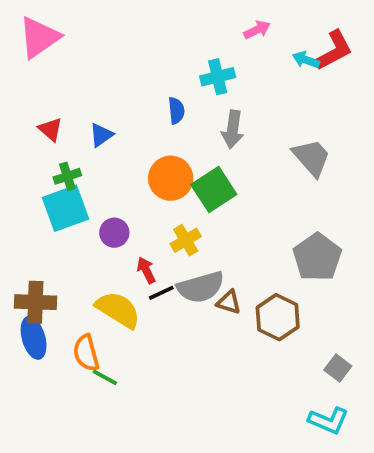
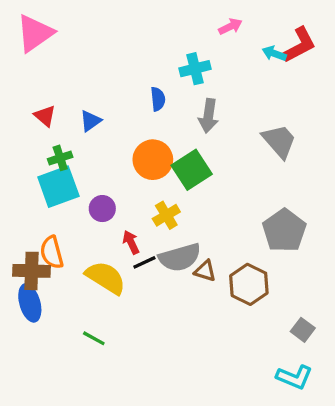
orange semicircle: (86, 353) -> (52, 252), moved

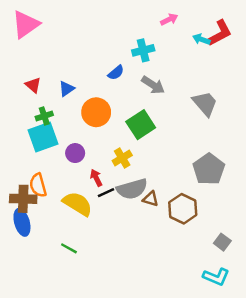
blue semicircle: (158, 99) -> (116, 73), turned 56
gray arrow: (208, 116) -> (153, 85), turned -65
orange circle: (153, 160) -> (96, 112), moved

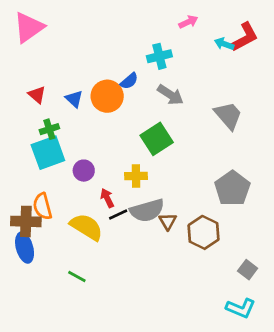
blue triangle: (66, 89) -> (74, 99), turned -42
orange circle: (96, 112) -> (107, 96), moved
yellow cross: (122, 158) -> (136, 176), turned 30
brown triangle: (151, 199) -> (168, 221), turned 42

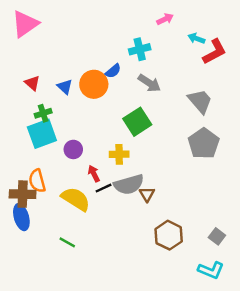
red L-shape: (245, 37) -> (215, 52), moved
gray pentagon: (232, 188) -> (204, 143), moved
brown hexagon: (203, 232) -> (169, 235), moved

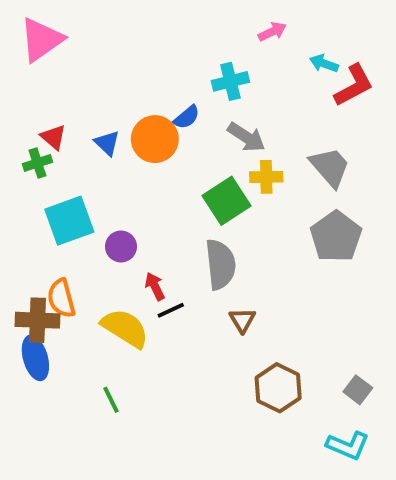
green cross: (43, 113) -> (37, 163), moved
yellow cross: (119, 154) -> (266, 177), moved
gray semicircle: (129, 184) -> (220, 264), moved, turned -80
green line: (67, 242) -> (111, 400), turned 35

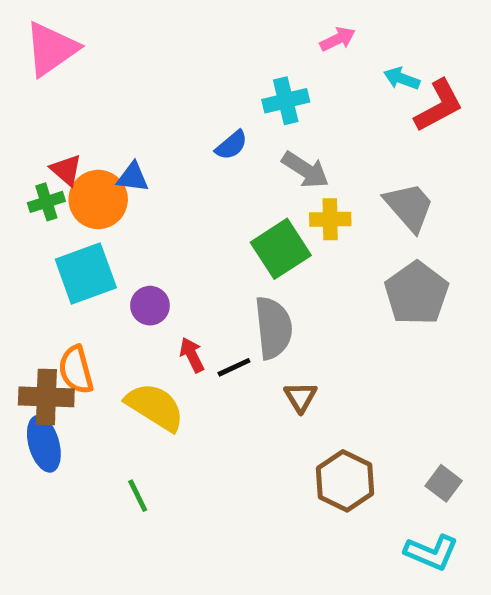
orange circle: (155, 139) -> (98, 199), moved
blue triangle: (107, 143) -> (133, 177), turned -36
black line: (171, 310) -> (234, 367), moved

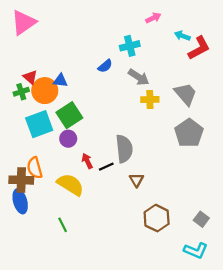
green square: (281, 249) -> (69, 115), moved

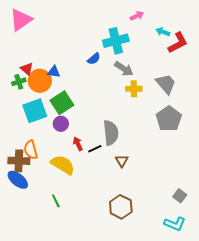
cyan cross: (130, 46) -> (116, 41), size x1.4
blue ellipse: (20, 201) -> (18, 180), turned -35
brown hexagon: (157, 218) -> (121, 207), moved

